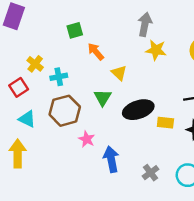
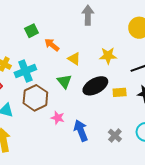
yellow star: (156, 50) -> (108, 56), moved
cyan cross: (59, 77) -> (25, 71), size x1.5

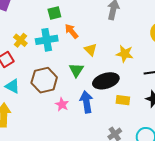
cyan cross: (25, 71) -> (47, 40), moved
yellow rectangle: (120, 92) -> (123, 100), moved
blue arrow: (81, 130) -> (86, 102), moved

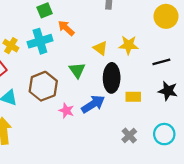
yellow triangle: (91, 50) -> (100, 48), moved
black ellipse: (106, 81) -> (112, 78), turned -65
blue arrow: (86, 102) -> (93, 104), turned 75

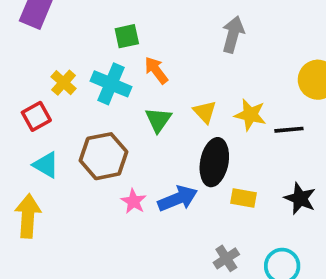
cyan cross: (40, 41) -> (111, 84), turned 30
black line: (161, 62) -> (289, 130), moved
green triangle: (77, 70) -> (158, 120), moved

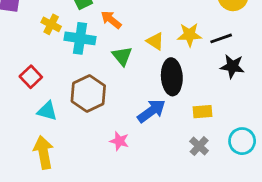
yellow cross: (64, 83) -> (51, 24), moved
yellow rectangle: (243, 198) -> (202, 112), moved
black star: (300, 198) -> (232, 66), moved
pink star: (134, 201) -> (119, 141), moved

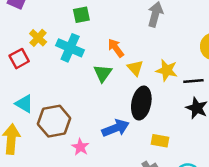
orange arrow: (111, 20) -> (116, 48), moved
yellow cross: (51, 24) -> (38, 38), moved
red square: (31, 77) -> (19, 59), moved
brown hexagon: (88, 94) -> (54, 121), moved

